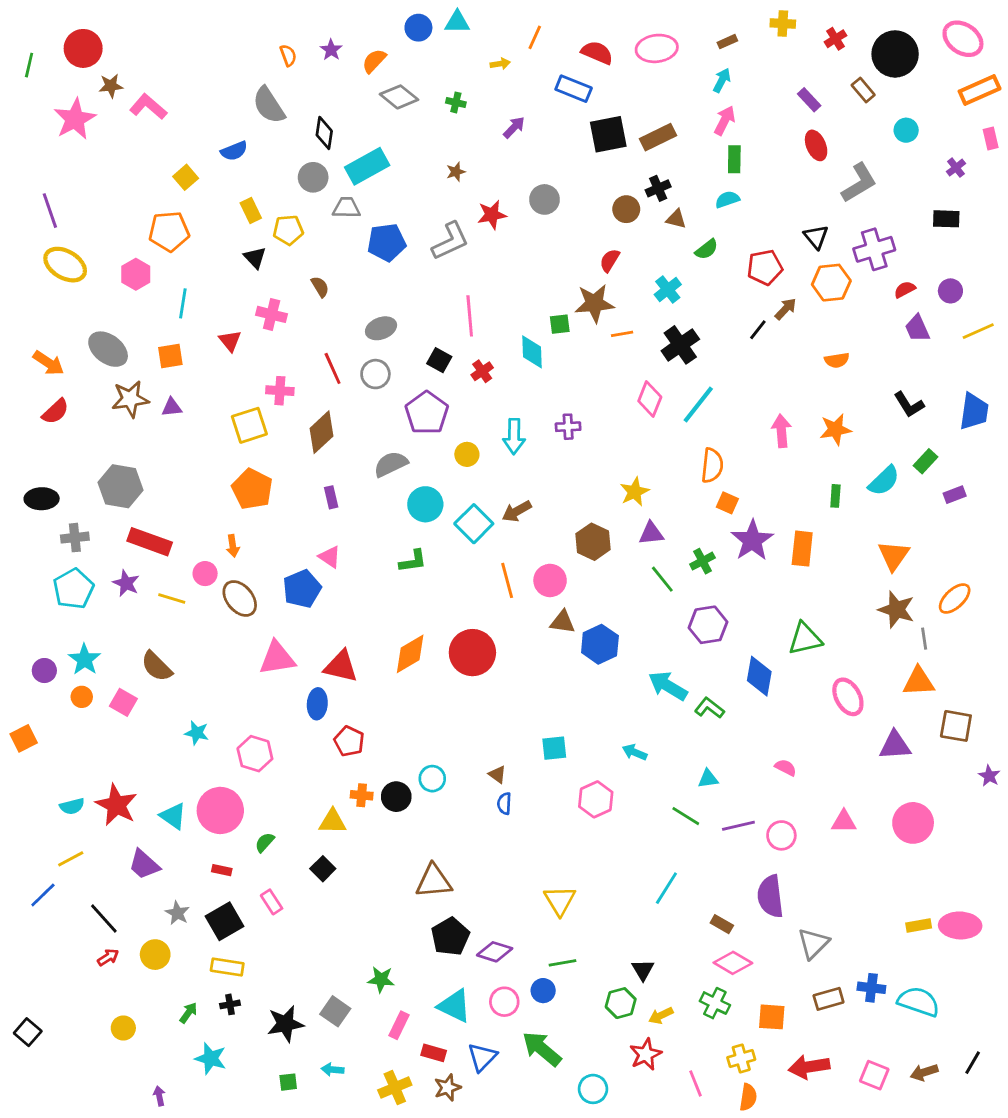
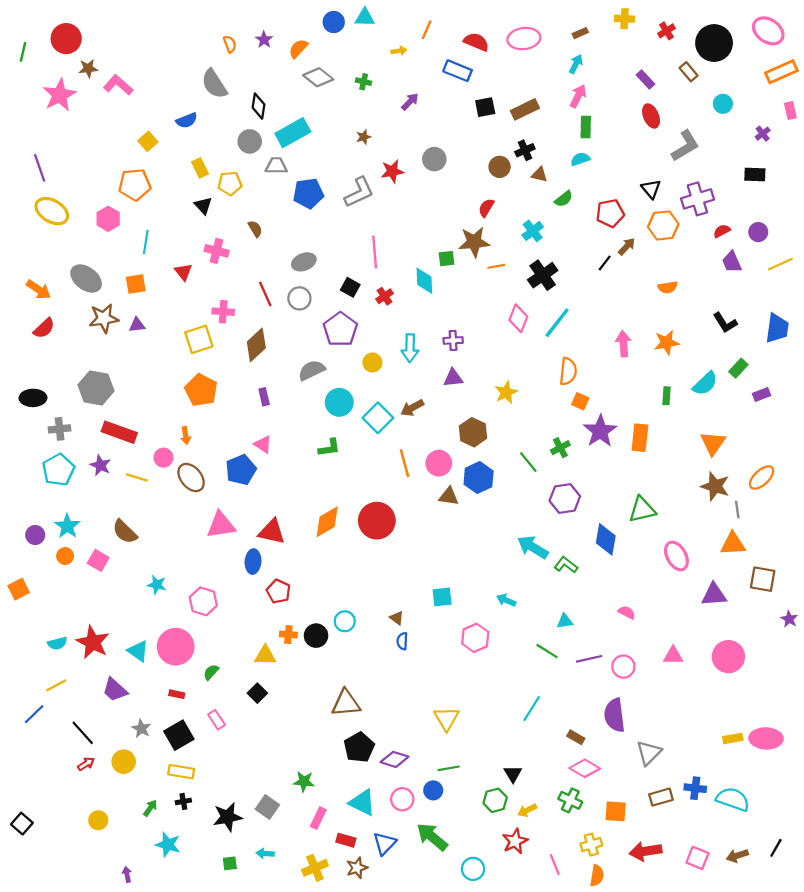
black square: (608, 134) -> (485, 107), size x0.7
purple triangle: (651, 533) -> (453, 378), moved
blue hexagon: (600, 644) -> (479, 478), moved

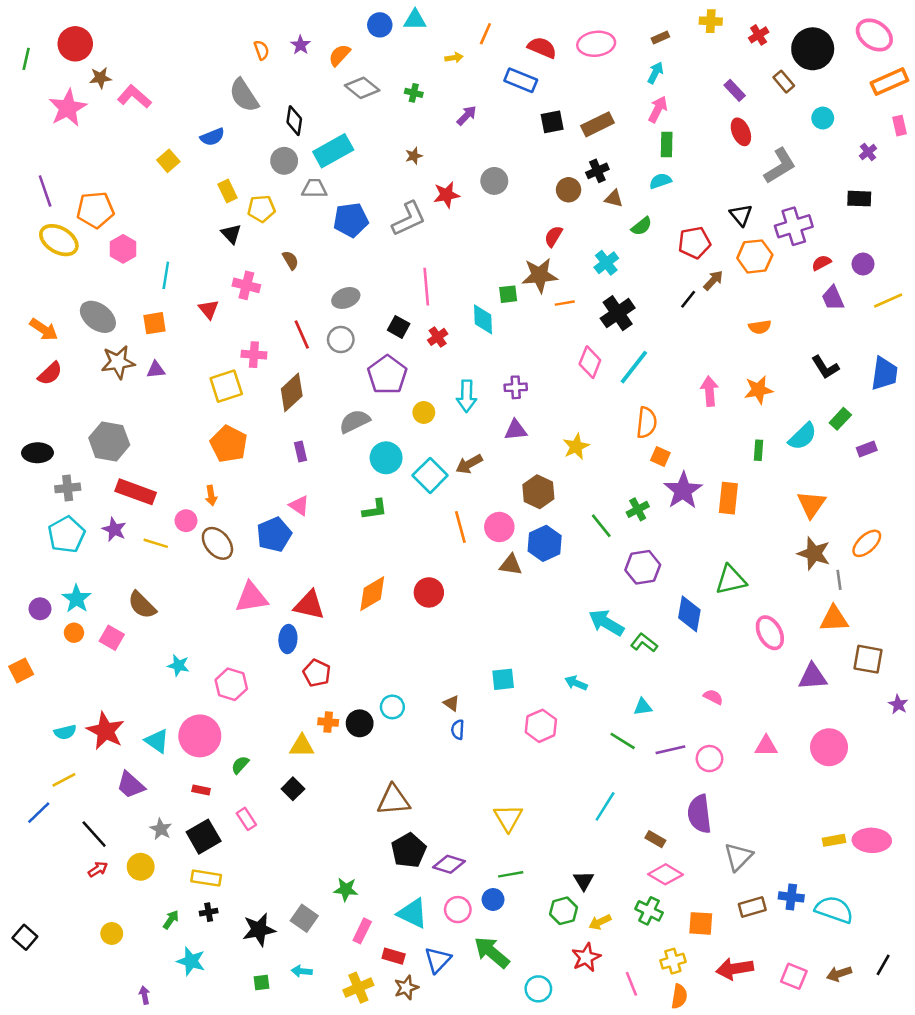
orange pentagon: (135, 185) -> (95, 210), moved
red circle: (377, 521) -> (429, 592), size x0.7

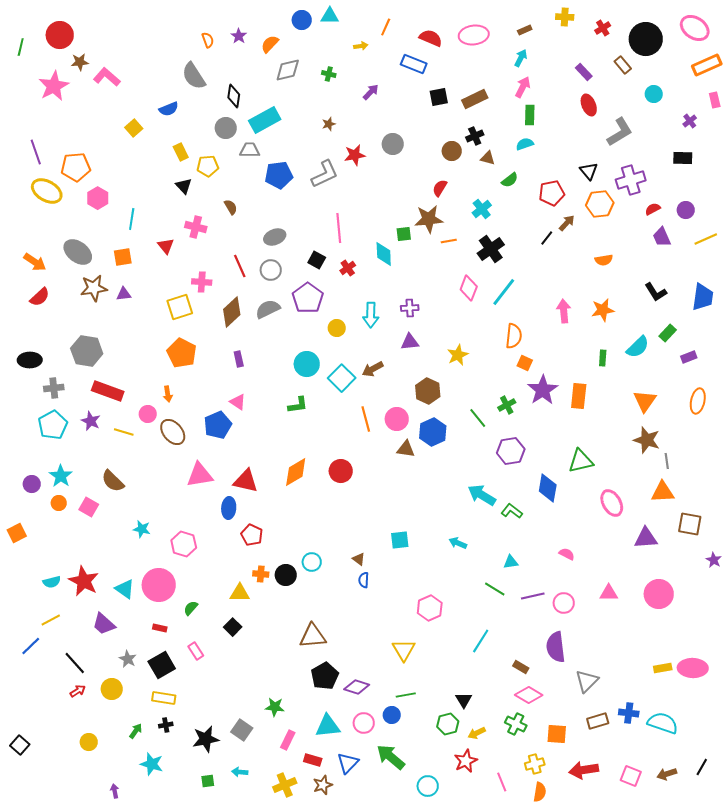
gray diamond: (362, 88) -> (288, 70), turned -52
gray semicircle: (355, 421) -> (268, 309), moved
orange ellipse: (867, 543) -> (698, 401), moved, turned -35
pink hexagon: (541, 726) -> (430, 608), moved
cyan triangle: (412, 913) -> (328, 726), turned -32

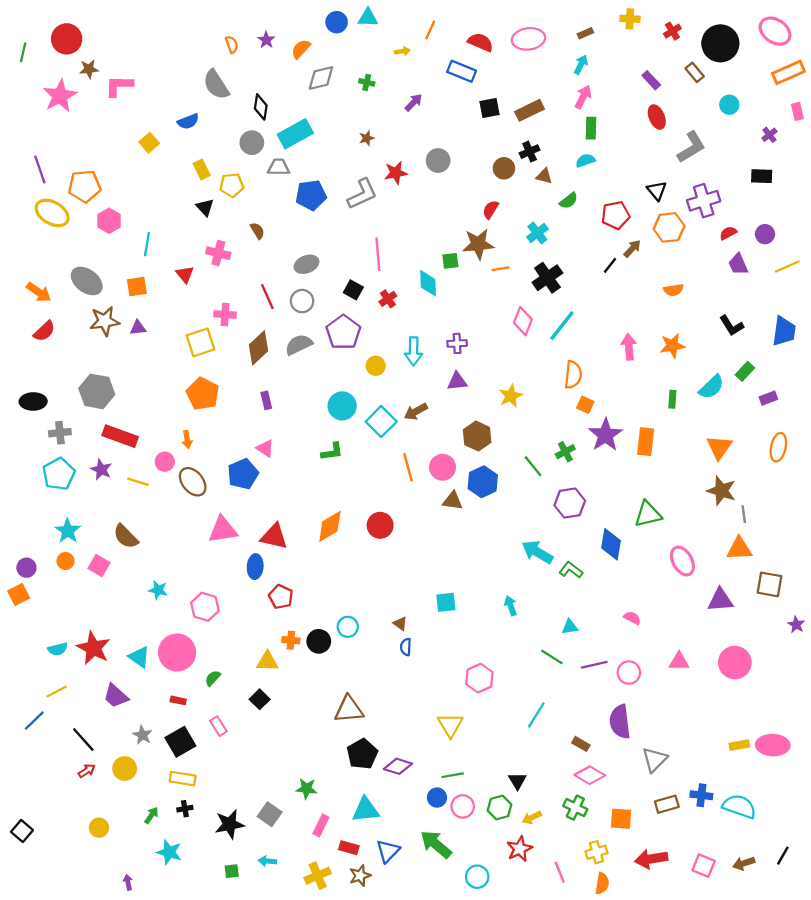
pink L-shape: (107, 77) -> (119, 86), turned -40
purple circle: (32, 484) -> (26, 568), moved
cyan arrow: (458, 543) -> (511, 606), turned 48
pink circle: (364, 723) -> (463, 806), moved

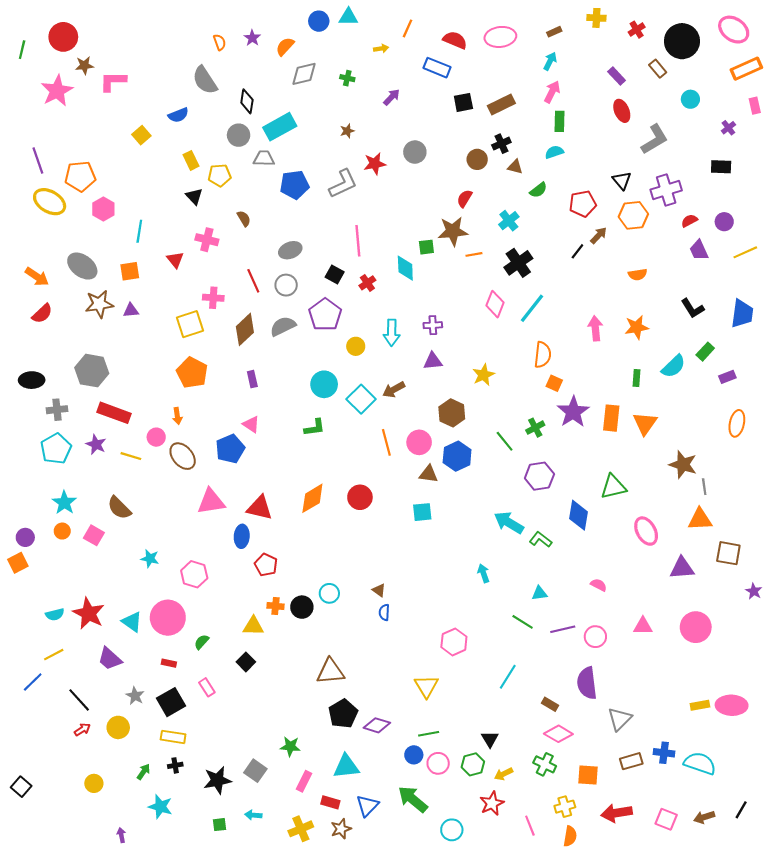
orange triangle: (719, 447) -> (645, 423), moved
cyan square: (446, 602) -> (422, 512), moved

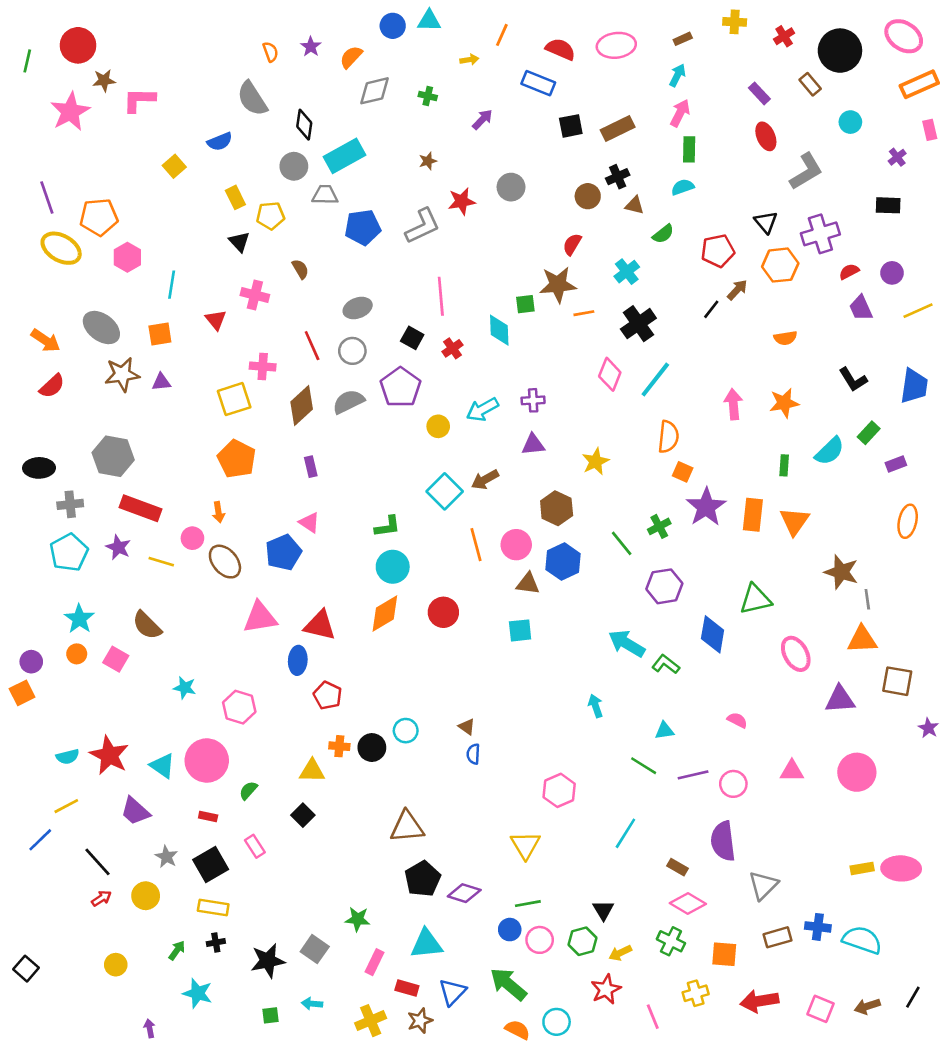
cyan arrow: (392, 333) -> (482, 409), turned 60
cyan circle: (324, 384) -> (393, 567), moved
orange semicircle: (570, 836) -> (518, 1030), moved, turned -72

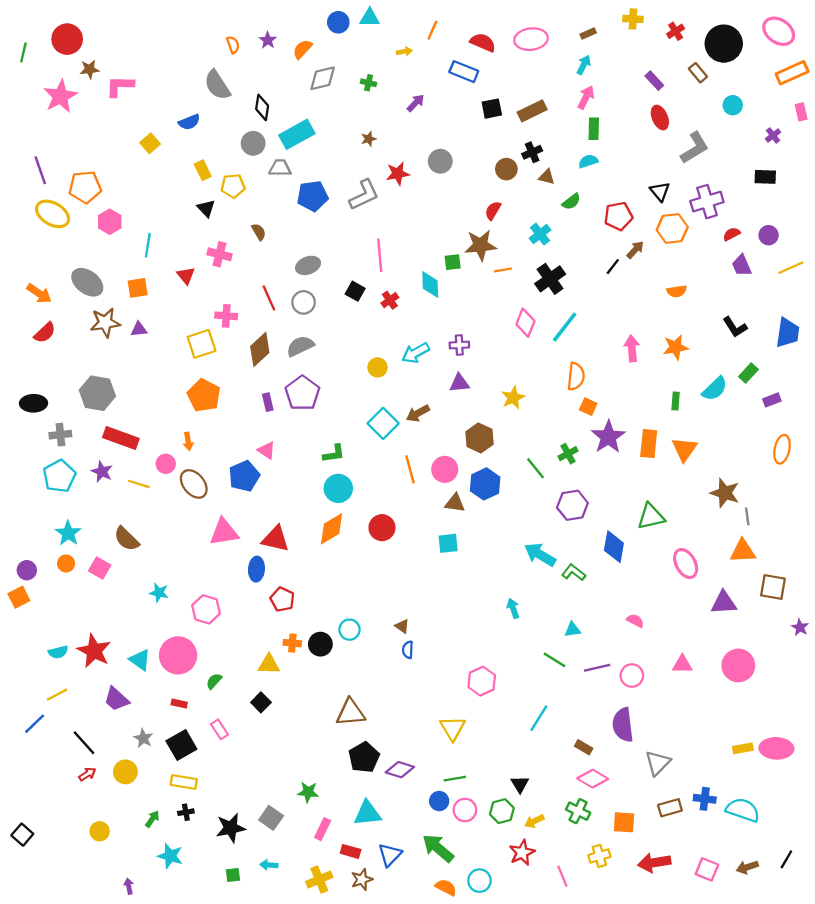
purple pentagon: (400, 387) -> (302, 393), moved

